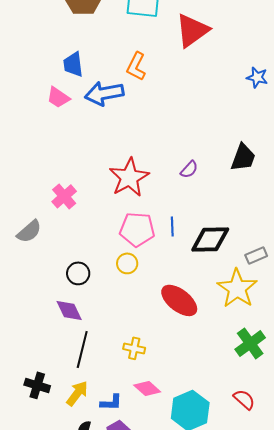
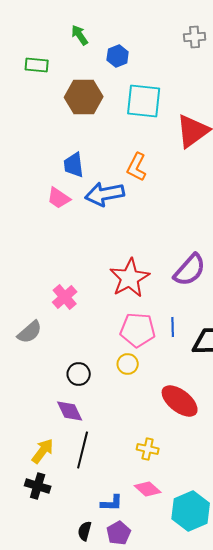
purple semicircle: (189, 169) -> (190, 270), size x1.8
yellow cross: (134, 348) -> (148, 449), moved
yellow arrow: (77, 393) -> (43, 451), moved

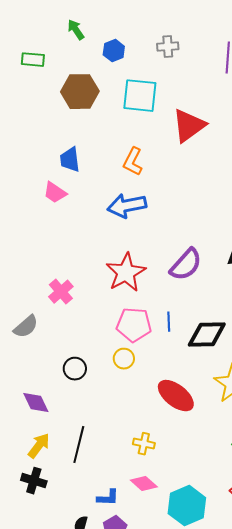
gray cross: (195, 37) -> (168, 47), moved
blue arrow: (105, 194) -> (127, 206), moved
purple diamond: (70, 411) -> (36, 403), moved

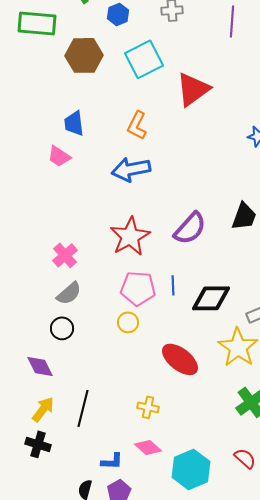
green rectangle: (33, 60) -> (37, 23), size x1.6
cyan square: (140, 96) -> (144, 59), turned -33
gray semicircle: (26, 327) -> (69, 293), moved
black circle: (75, 369) -> (62, 328), moved

